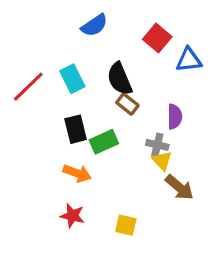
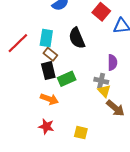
cyan rectangle: (72, 79) -> (46, 38), turned 36
brown rectangle: (127, 104) -> (50, 54), moved

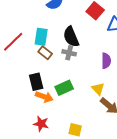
black rectangle: (48, 71) -> (36, 82), moved
green rectangle: (67, 79) -> (64, 88), moved
gray cross: (101, 81) -> (69, 53), moved

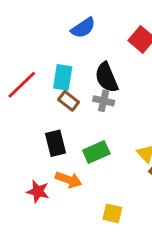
orange arrow: (44, 97) -> (69, 180), moved
red star: (41, 124) -> (38, 191), moved

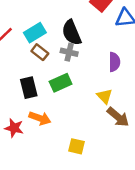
cyan rectangle: (63, 77) -> (35, 33), turned 50
green rectangle: (96, 152) -> (61, 83), moved

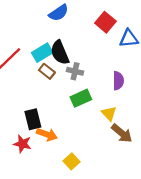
black semicircle: (72, 33) -> (60, 53), moved
green rectangle: (61, 83) -> (81, 98), moved
black rectangle: (29, 88) -> (33, 119), moved
yellow square: (76, 146) -> (71, 161), moved, turned 35

